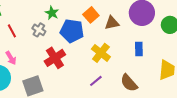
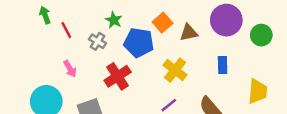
red line: (12, 31) -> (66, 30), moved
pink arrow: (11, 58) -> (70, 69), moved

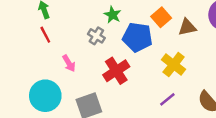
red line: (66, 30) -> (45, 35), moved

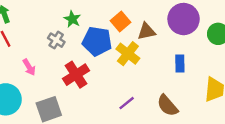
yellow cross: (174, 65) -> (128, 54), moved

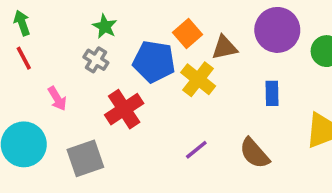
green star: (72, 19) -> (105, 26), moved

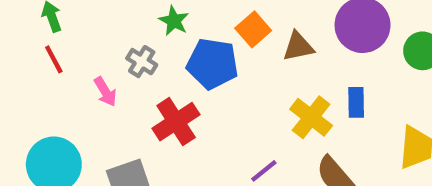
green star: (105, 26) -> (174, 21), moved
yellow cross: (198, 79) -> (311, 117), moved
pink arrow: (57, 99) -> (105, 92), moved

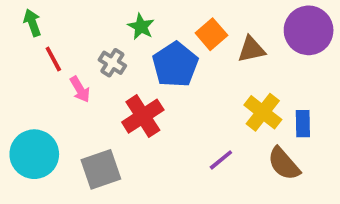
red line: (54, 59) -> (53, 59), moved
blue pentagon: (212, 64) -> (175, 65), turned 30
blue rectangle: (356, 102) -> (303, 124), moved

